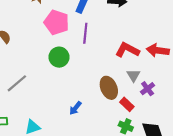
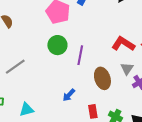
purple line: (85, 33) -> (80, 55), moved
red rectangle: (127, 104) -> (93, 111), moved, turned 32

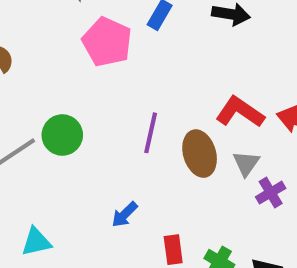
green circle: (57, 45) -> (62, 135), moved
brown ellipse: (102, 78) -> (200, 154), moved

